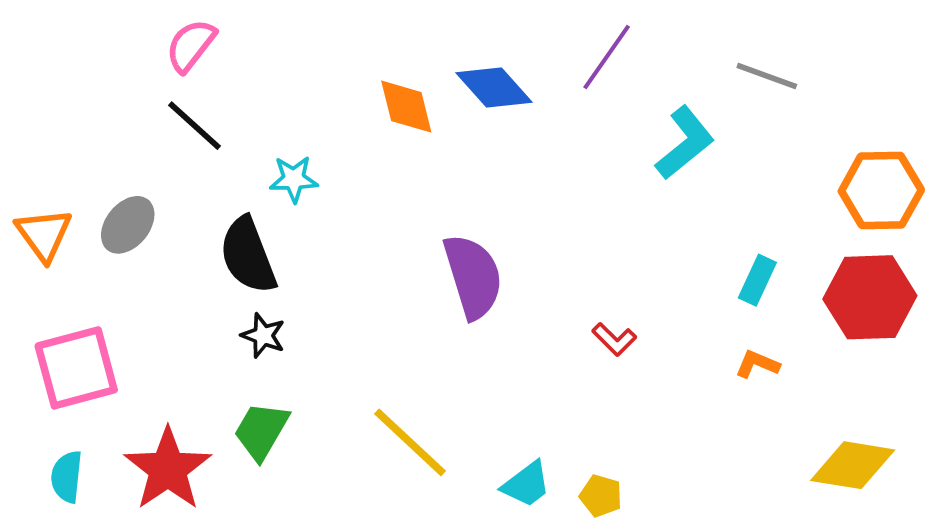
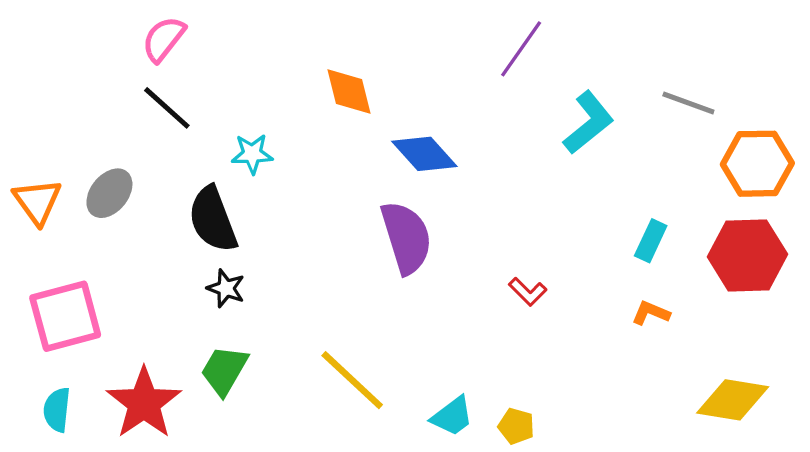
gray line: (767, 76) -> (688, 103), moved
blue diamond: (494, 87) -> (424, 154), moved

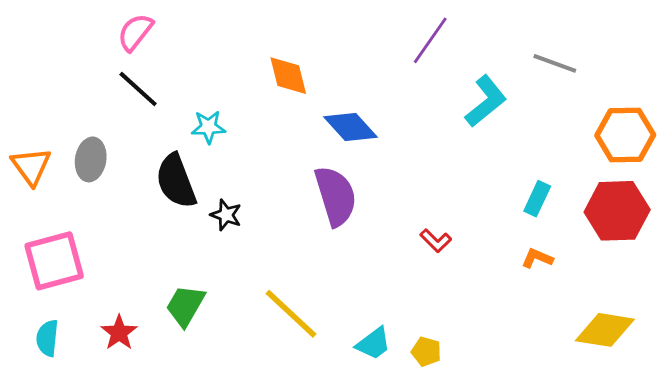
gray line: (688, 103) -> (555, 63), moved
gray ellipse: (109, 193) -> (91, 159), turned -30
black star: (226, 288) -> (226, 215), moved
red star: (144, 403) -> (119, 333), size x0.6

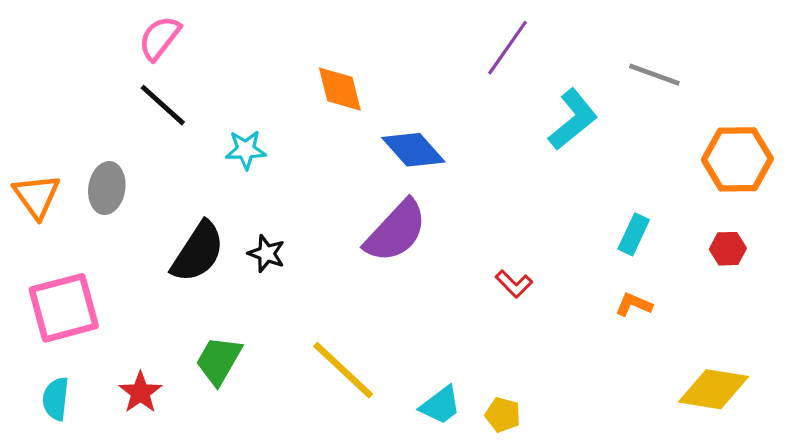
black semicircle: (176, 181) -> (198, 252), moved, turned -126
purple semicircle: (336, 196) -> (396, 231), turned 60
red hexagon: (617, 211) -> (728, 249), size x0.5

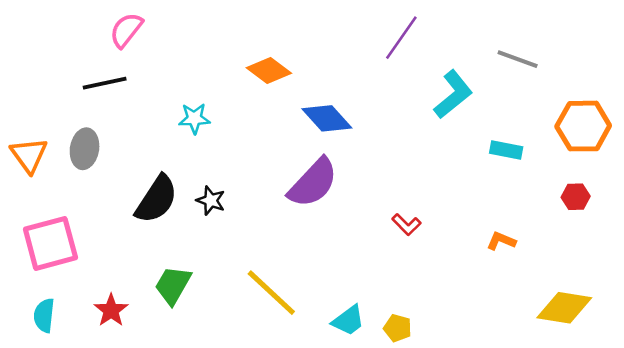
orange diamond: (340, 89) -> (269, 70), turned -39
black line: (163, 105) -> (105, 83), moved, turned -54
cyan rectangle: (634, 234) -> (506, 150), moved, turned 76

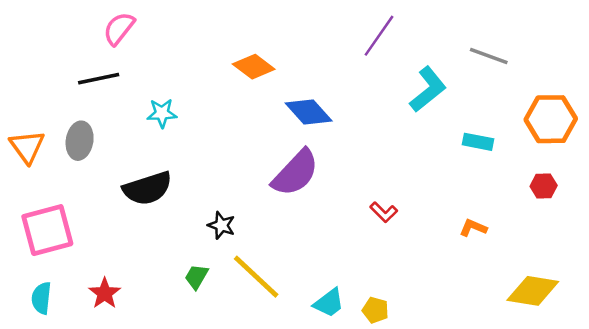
cyan star: (194, 118) -> (162, 113), moved
black semicircle: (156, 199) -> (148, 188), turned 39
black star: (211, 201) -> (222, 225), moved
green trapezoid: (173, 285) -> (196, 277), moved, size x0.7

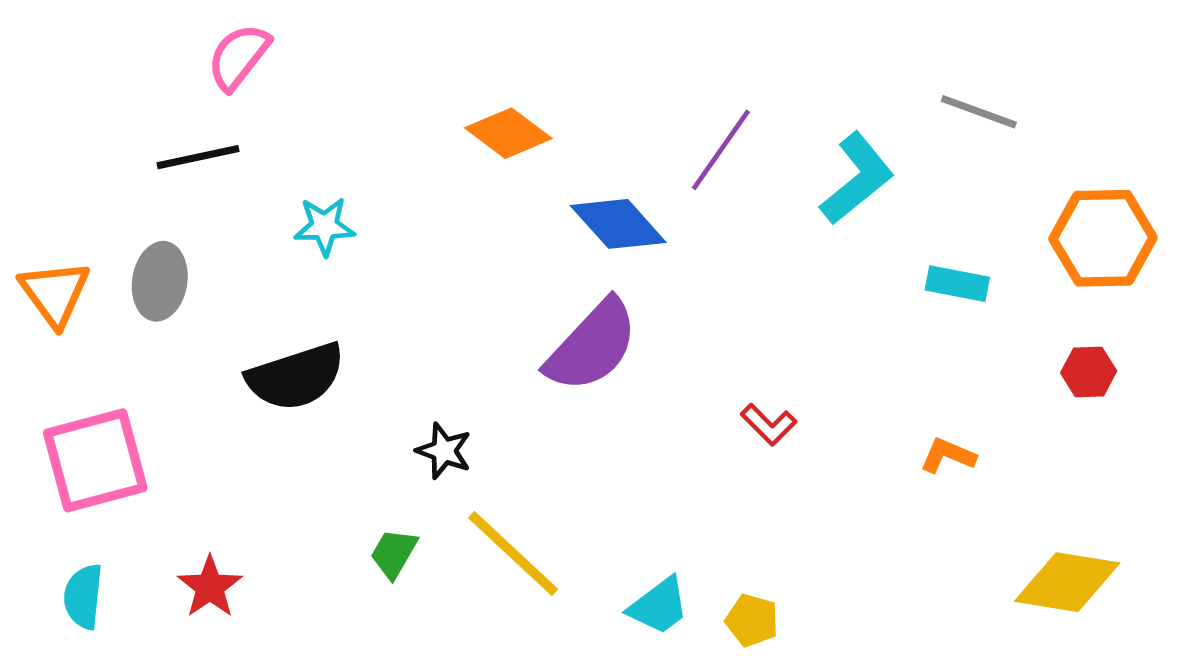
purple line: (379, 36) -> (721, 150), moved

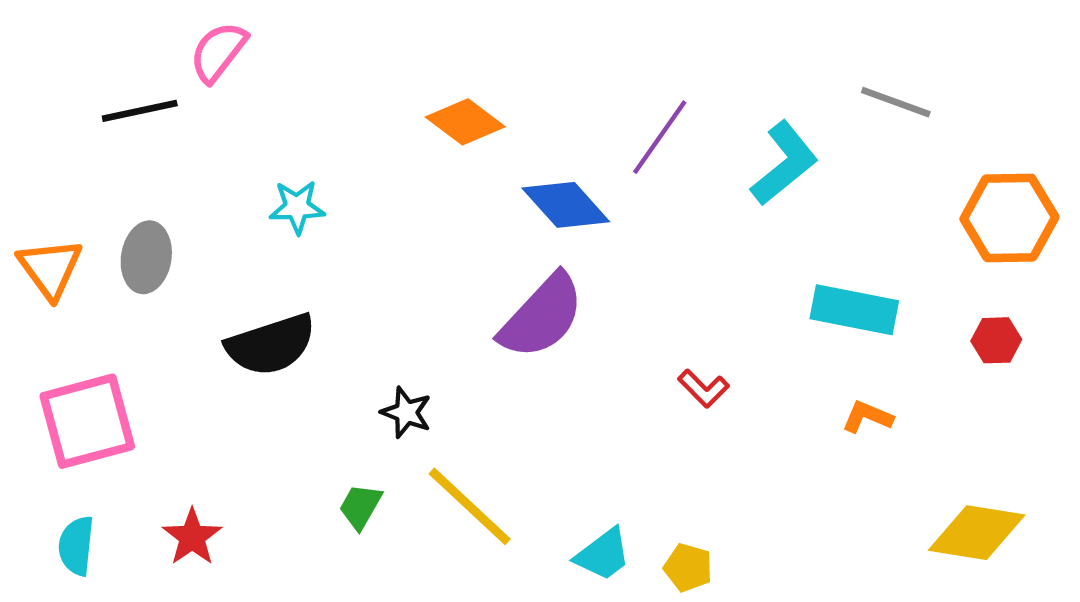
black line: (198, 157) -> (140, 111), moved
cyan rectangle: (957, 284) -> (854, 310), moved, size x1.5

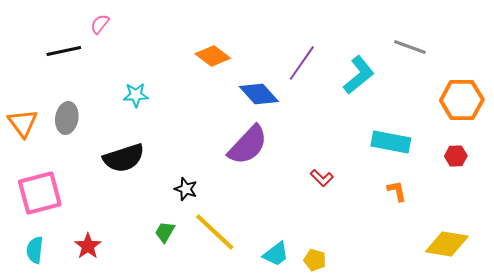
pink semicircle: (218, 52) -> (100, 24), size x0.7
orange L-shape: (867, 417) -> (397, 191), turned 55

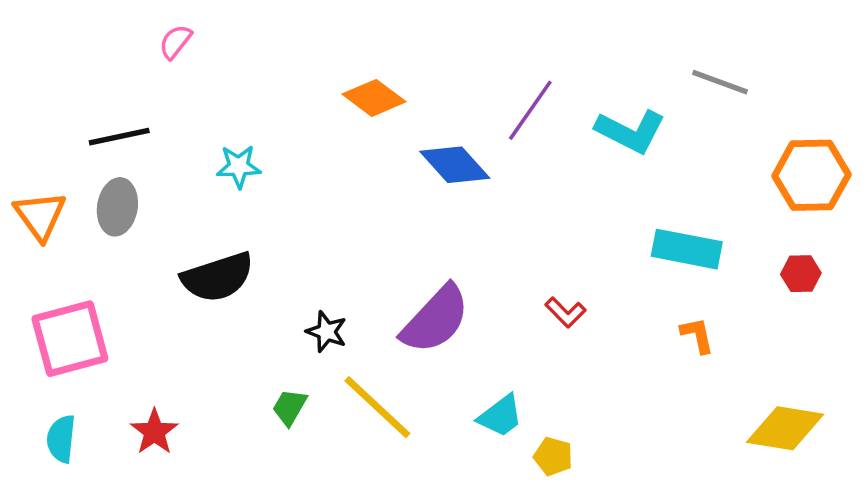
black line: (64, 51) -> (119, 137), moved
cyan L-shape: (359, 75) -> (630, 131), turned 66
purple semicircle: (248, 145) -> (435, 319), moved
cyan trapezoid: (276, 254) -> (500, 416), moved

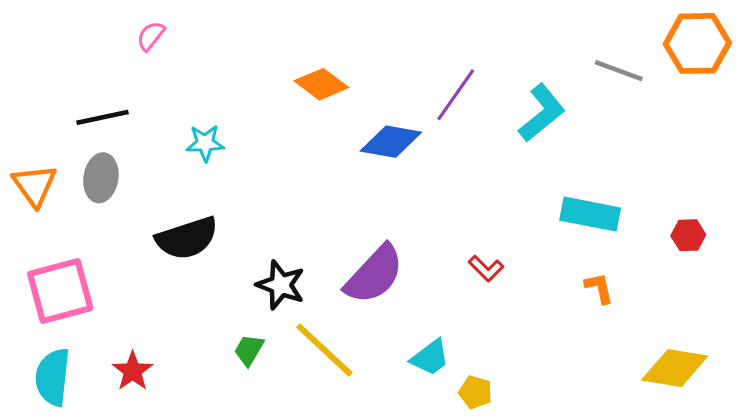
cyan L-shape: (630, 131) -> (542, 113), turned -66
blue diamond: (455, 165) -> (391, 142), turned -38
orange hexagon: (811, 175) -> (697, 43), moved
black star: (326, 332) -> (281, 285), size x1.4
cyan semicircle: (61, 439) -> (53, 377), size x1.4

